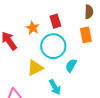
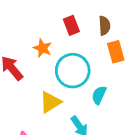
brown semicircle: (89, 12) -> (104, 26), moved
red rectangle: (55, 21) -> (71, 25), moved

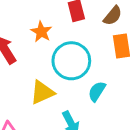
brown semicircle: (104, 26) -> (113, 16), turned 36

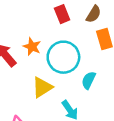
orange star: (41, 32) -> (32, 47), moved

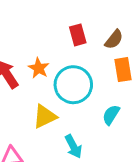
cyan semicircle: (89, 80) -> (111, 115), moved

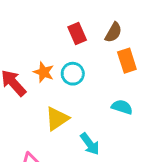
cyan circle: (73, 85) -> (73, 74), moved, size x0.6
cyan semicircle: (111, 115) -> (122, 107), turned 85

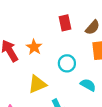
cyan circle: (73, 74) -> (67, 63), moved

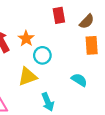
cyan circle: (67, 63) -> (42, 55), moved

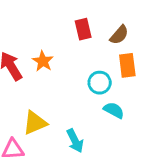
cyan circle: (42, 55) -> (100, 83), moved
yellow triangle: (28, 76) -> (35, 123), moved

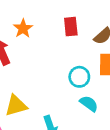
orange star: (43, 61) -> (23, 28), moved

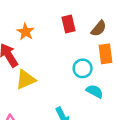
yellow triangle: (16, 106) -> (26, 80), moved

